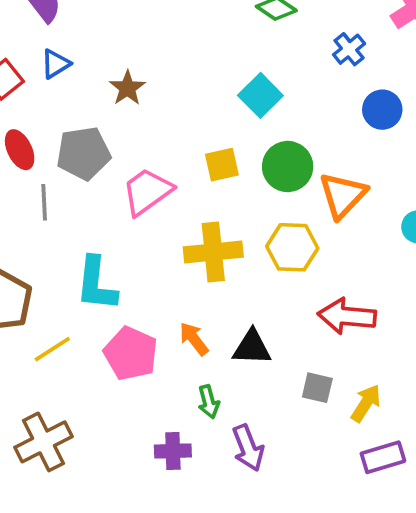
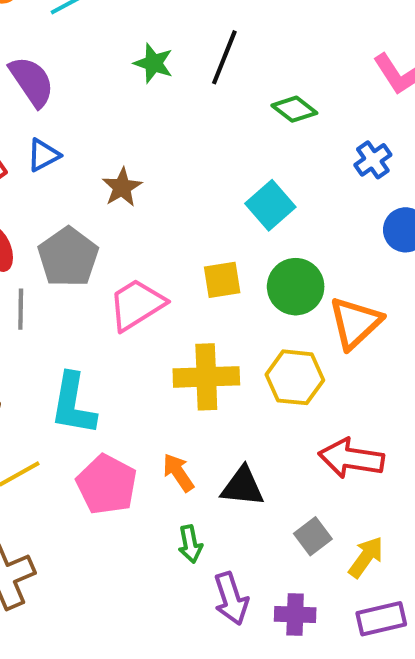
gray pentagon: (83, 153) -> (68, 257), turned -30
gray square: (317, 388) -> (313, 536), turned 36
purple cross: (173, 451) -> (295, 615), moved

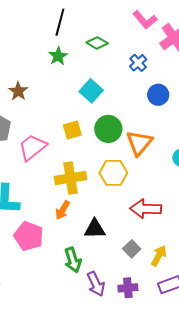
green star: (154, 63) -> (58, 56), moved, turned 30
orange arrow: (178, 473) -> (63, 210), moved, turned -108
green arrow: (190, 544) -> (73, 260), size x1.4

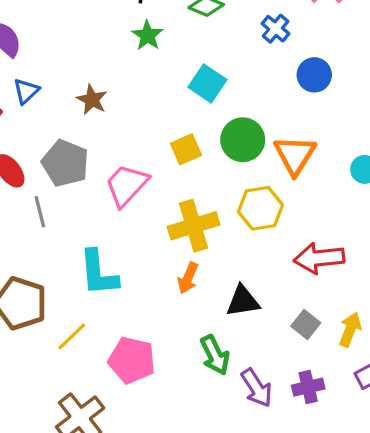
pink pentagon: (29, 236) -> (132, 360), moved

